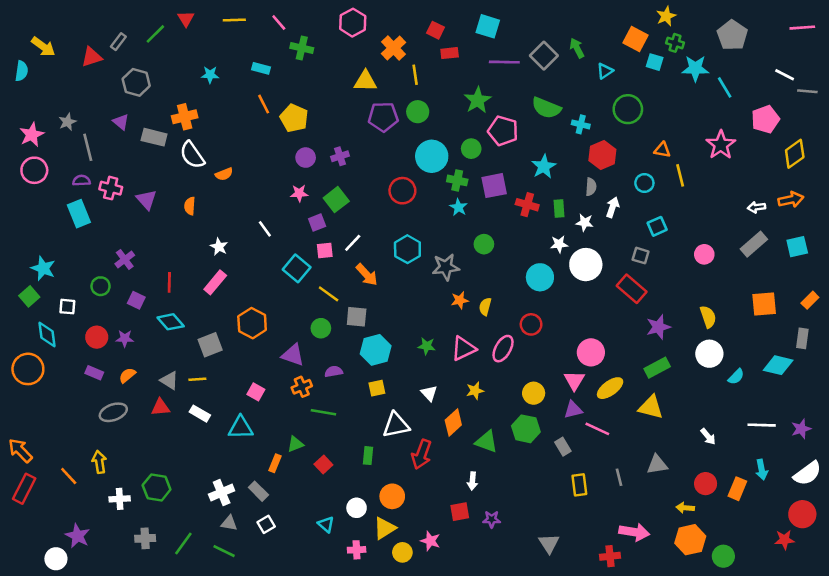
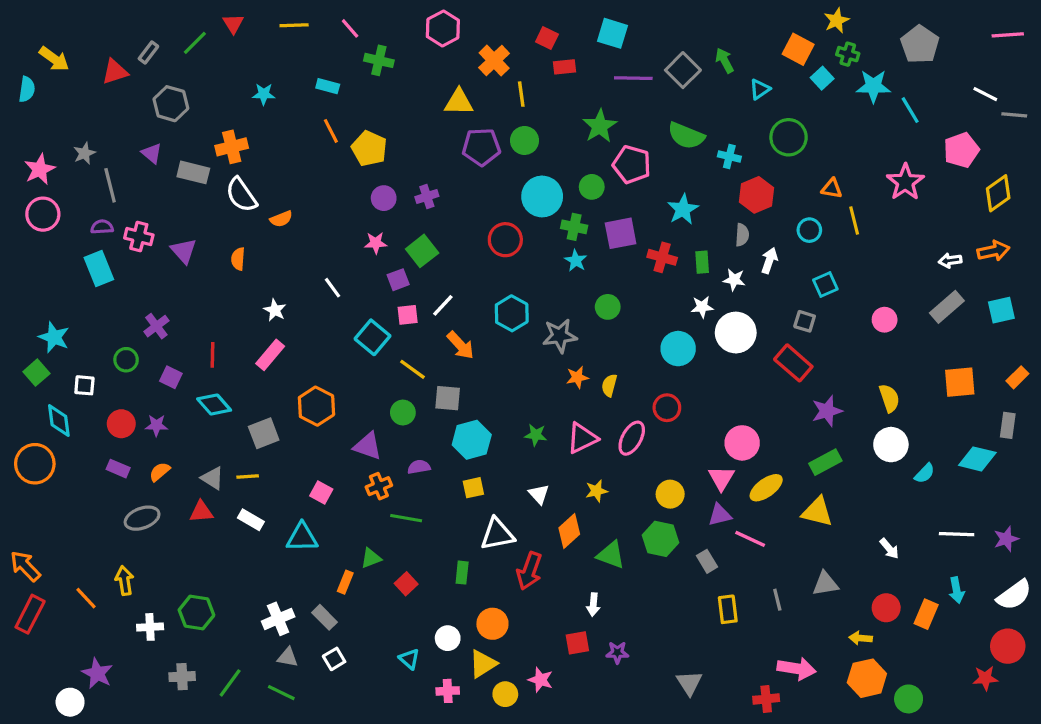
cyan square: (655, 62) -> (822, 78), turned 30

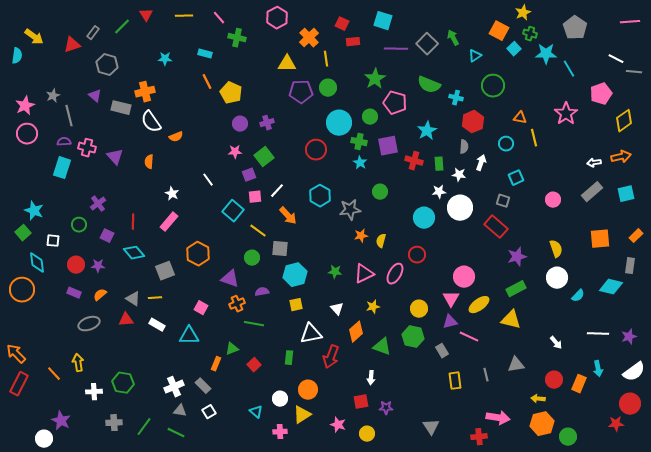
cyan rectangle: (99, 269) -> (62, 168), turned 40
yellow circle: (505, 694) -> (367, 434), moved

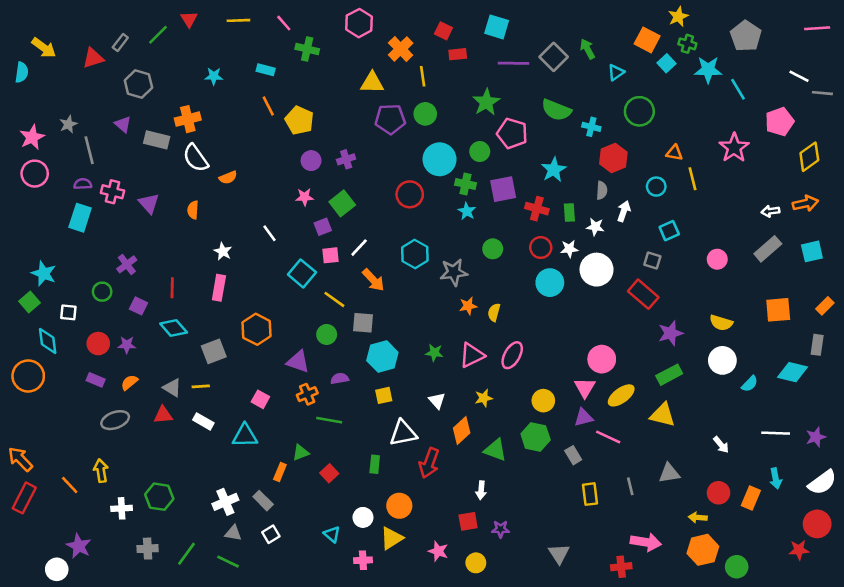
pink rectangle: (169, 222) -> (219, 288), turned -30
yellow semicircle: (556, 249) -> (721, 323), turned 126
red circle: (417, 255) -> (541, 248), moved

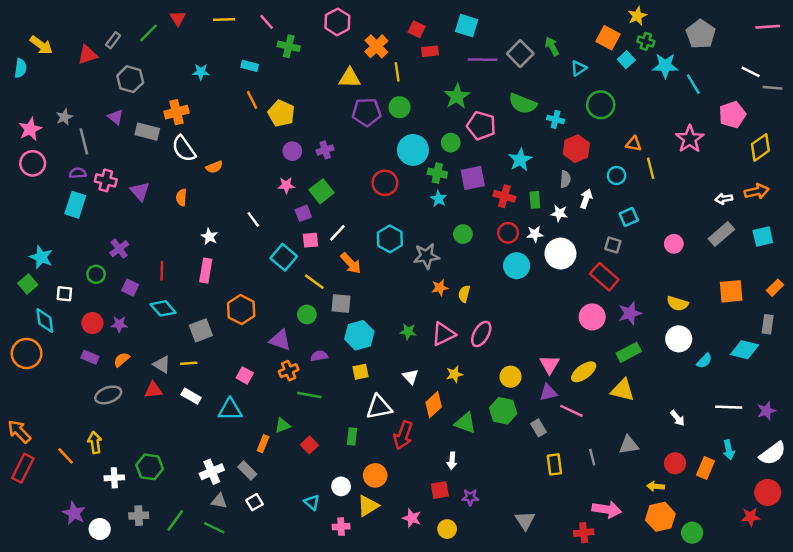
pink circle: (602, 359) -> (592, 317), moved
white circle: (57, 569) -> (100, 529), moved

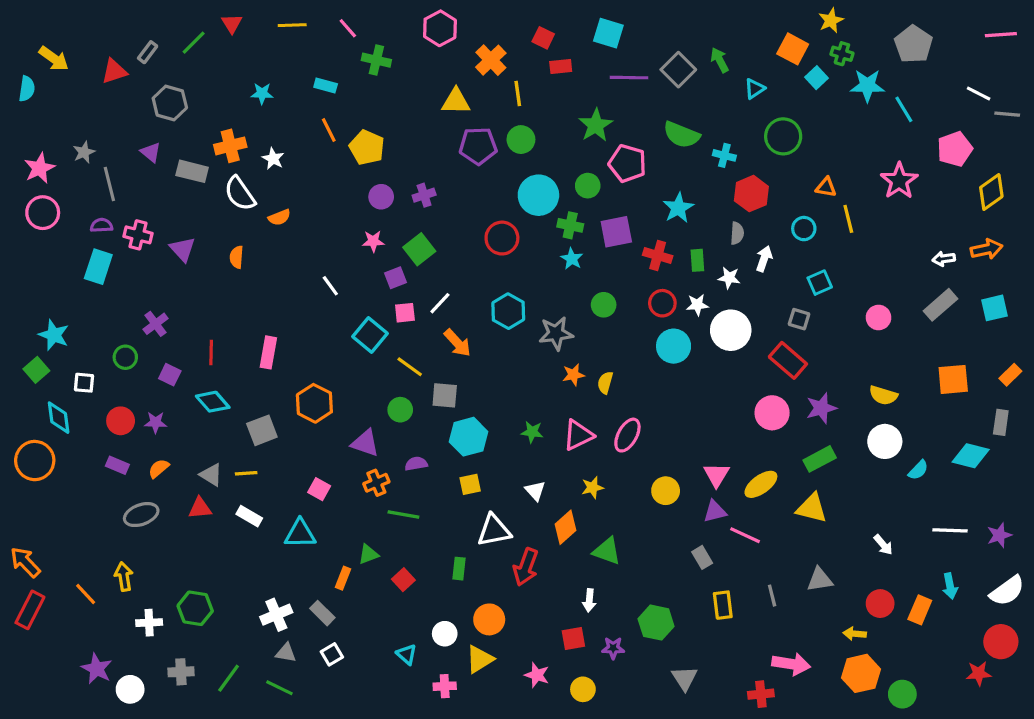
white star: (209, 236) -> (273, 159), moved
green hexagon: (503, 411) -> (656, 623), moved

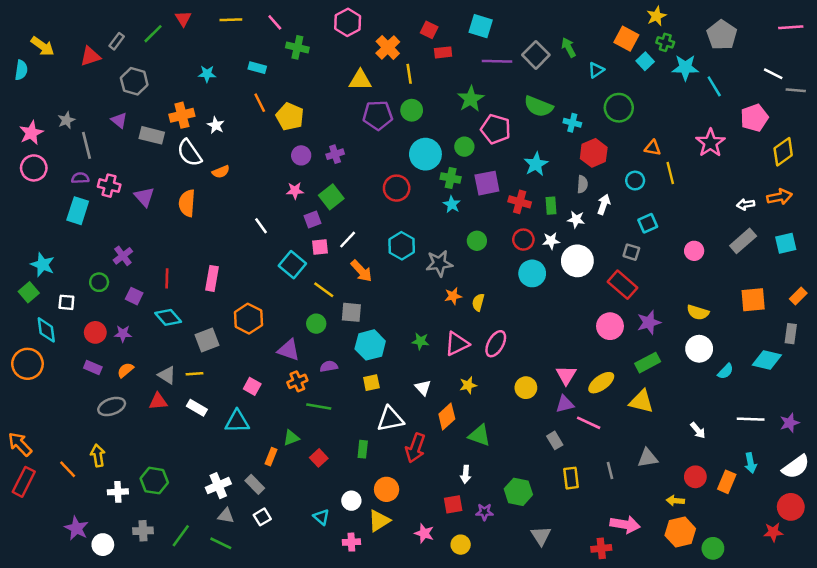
orange semicircle: (237, 257) -> (187, 203), size x1.5

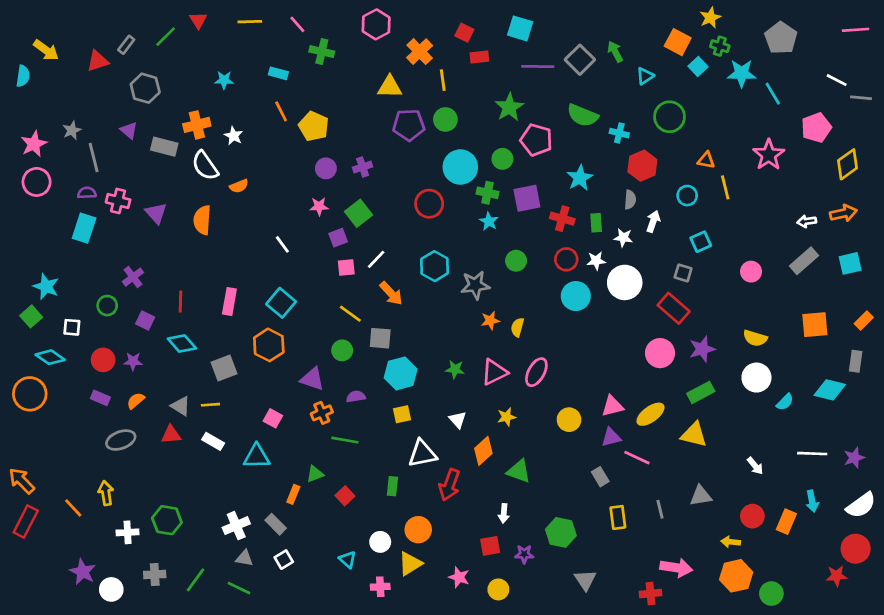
cyan square: (292, 265) -> (281, 303), moved
cyan diamond: (46, 330) -> (50, 357), turned -48
pink triangle: (566, 375) -> (612, 406), turned 45

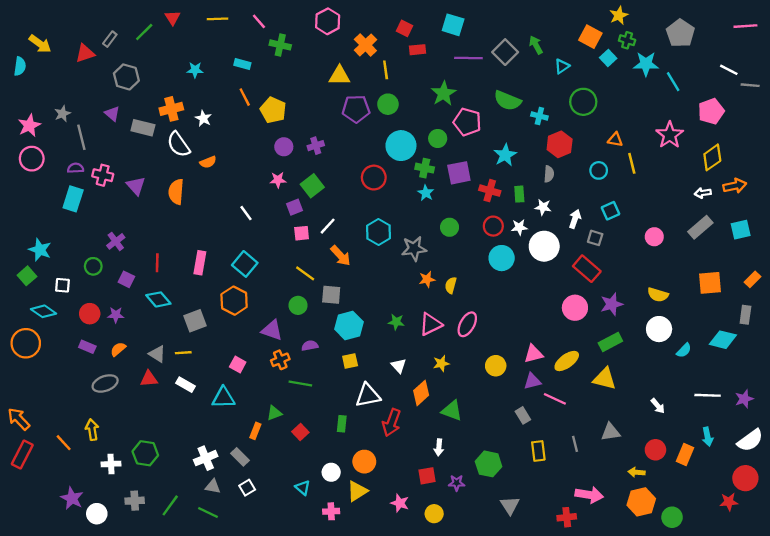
yellow diamond: (847, 164) -> (712, 157), moved
white arrow: (653, 221) -> (575, 219), moved

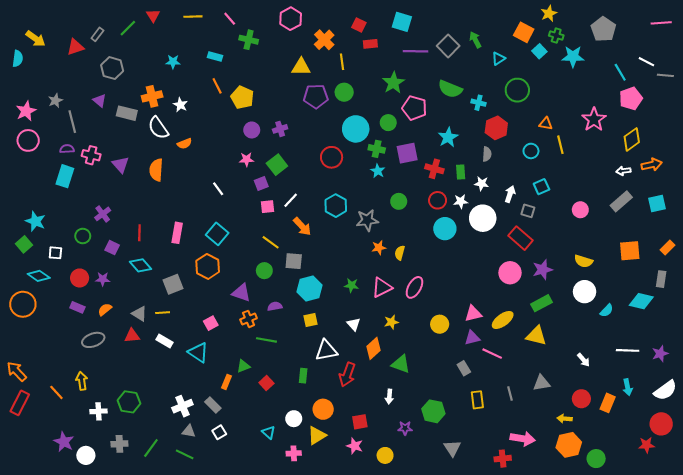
cyan line: (673, 82) -> (620, 72), moved
pink square: (238, 365) -> (211, 323), turned 32
cyan triangle: (223, 398) -> (198, 353), turned 35
red square: (427, 476) -> (360, 422), moved

